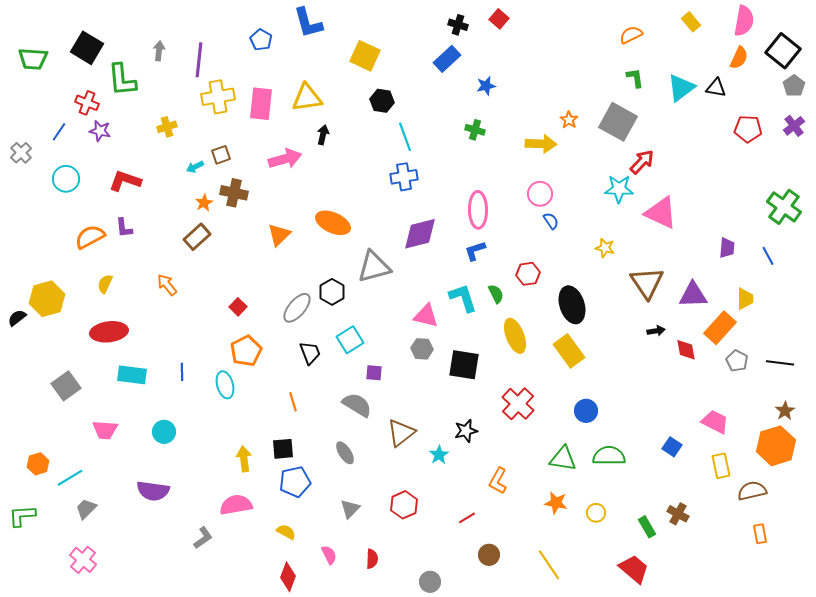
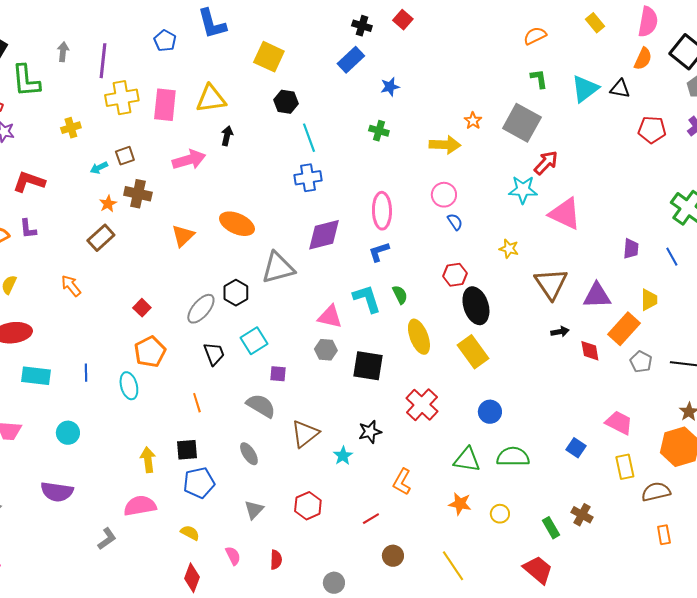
red hexagon: (528, 274) -> (455, 275), moved

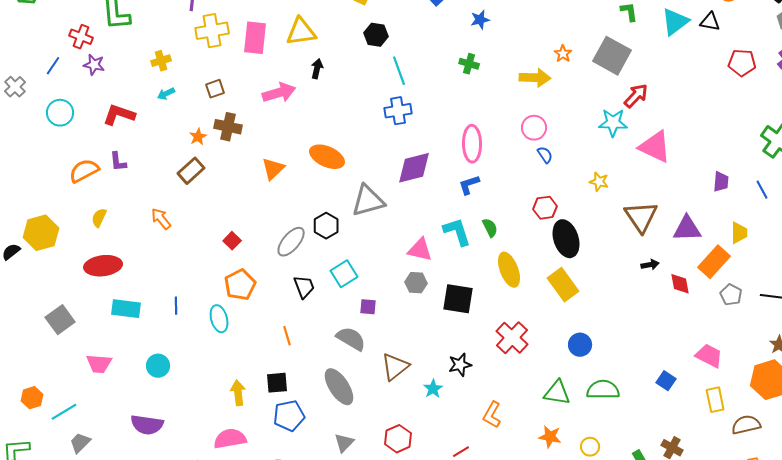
cyan arrow: (99, 168) -> (166, 94), moved
gray ellipse: (249, 454) -> (339, 387), size x1.6

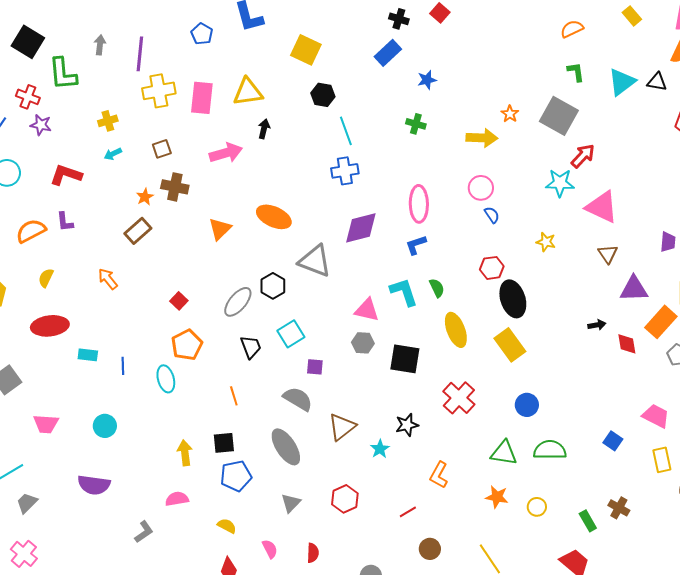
gray triangle: (368, 201) -> (315, 261), turned 36
brown triangle: (641, 217) -> (608, 254), moved, size x0.6
cyan rectangle: (126, 309) -> (88, 355), moved, size x0.7
pink semicircle: (230, 439) -> (177, 499), size x0.7

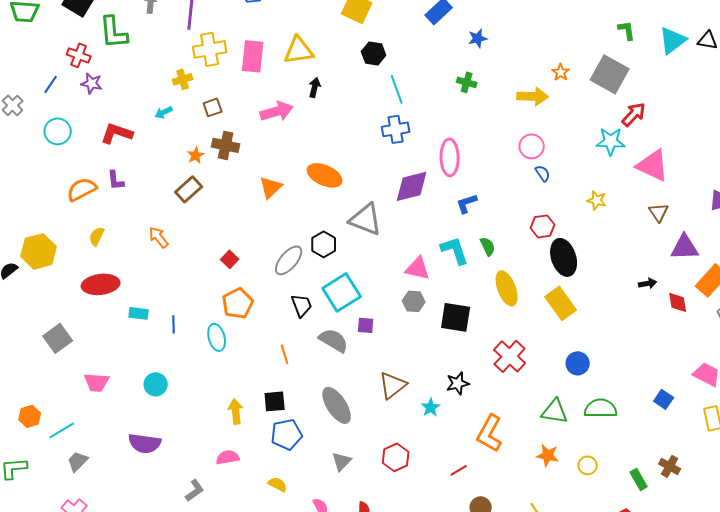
yellow cross: (108, 121) -> (183, 79), moved
pink ellipse: (419, 204) -> (450, 157), moved
cyan square: (291, 334) -> (342, 292), size x1.4
gray semicircle: (298, 399) -> (334, 340), moved
orange L-shape: (439, 475) -> (490, 433), size x1.4

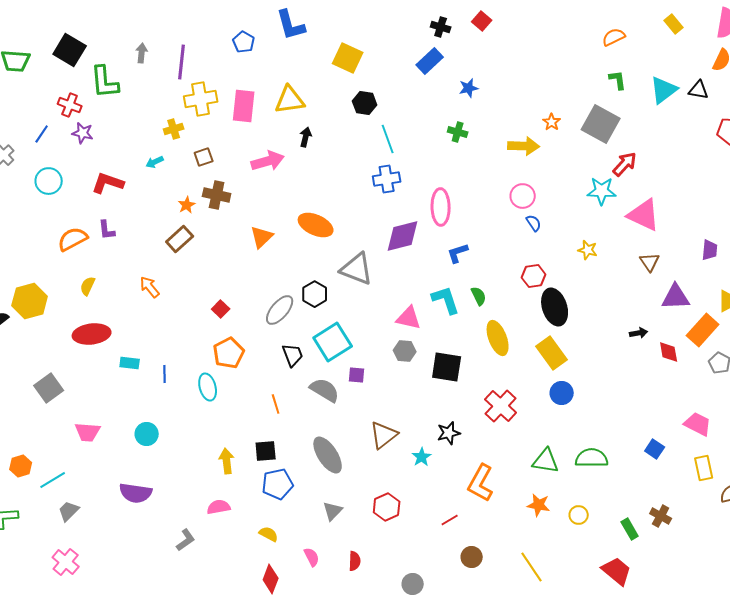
blue circle: (578, 363) -> (562, 393), moved

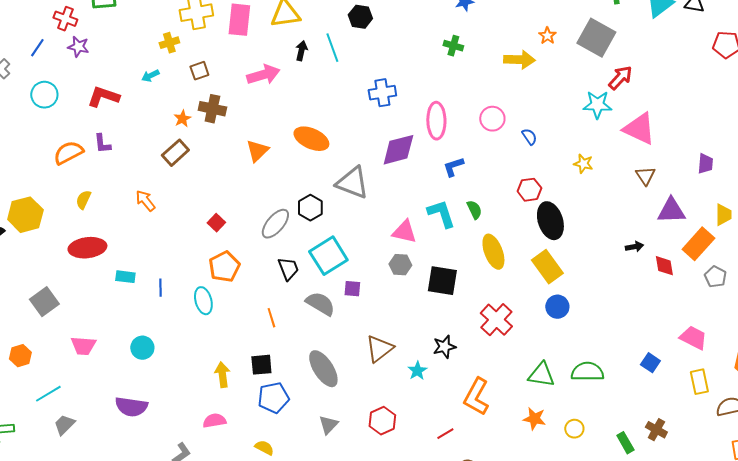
cyan line: (388, 139) -> (332, 48), moved
pink circle: (523, 196) -> (492, 119), moved
orange hexagon: (21, 466) -> (20, 356), moved

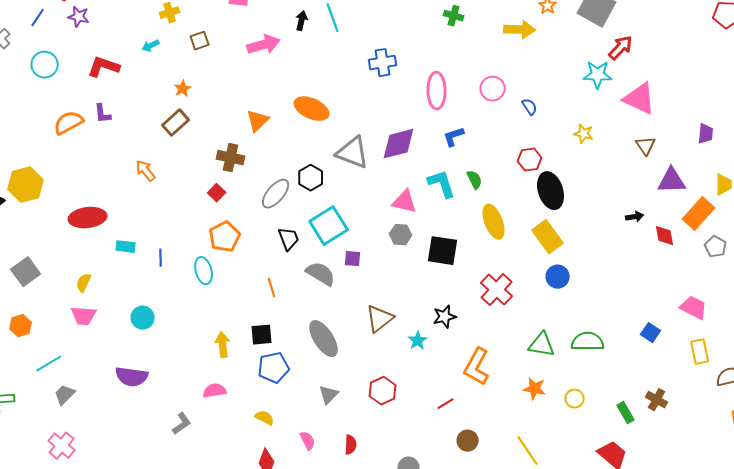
brown cross: (212, 109) -> (231, 158), moved
purple diamond: (398, 150) -> (399, 144), moved
yellow semicircle: (83, 200) -> (84, 283), moved
gray square: (44, 302) -> (26, 272), moved

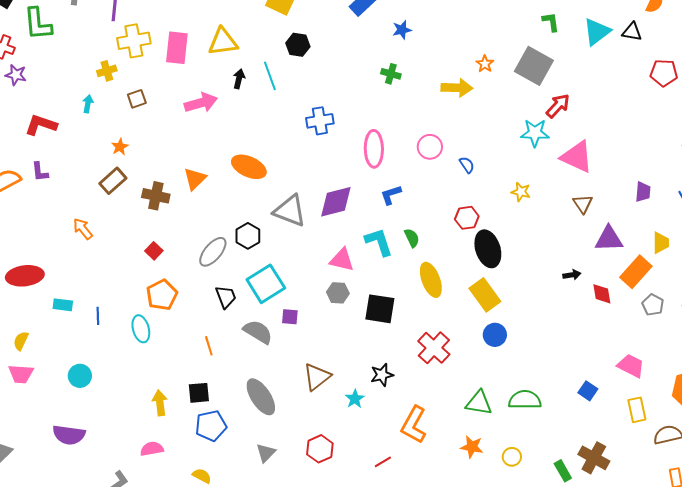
cyan arrow: (151, 46) -> (88, 104), turned 126
brown cross: (231, 158) -> (156, 196), moved
brown cross: (657, 400) -> (594, 458), size x1.4

